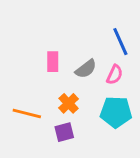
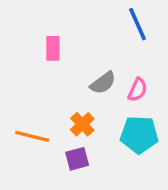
blue line: (120, 42) -> (138, 24), moved
pink rectangle: (53, 62) -> (53, 48), moved

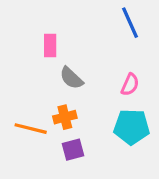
gray semicircle: (103, 83) -> (71, 78), moved, turned 80
orange cross: (82, 124) -> (65, 117), moved, turned 30

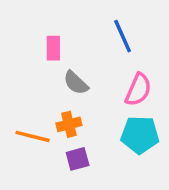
blue line: (130, 23) -> (123, 36), moved
pink semicircle: (130, 85) -> (138, 90), size x1.4

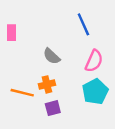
pink rectangle: (53, 48) -> (12, 33), moved
cyan pentagon: (140, 135) -> (95, 92), turned -30

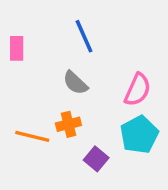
blue line: (83, 24) -> (84, 36), moved
purple square: (53, 108) -> (96, 159), moved, turned -35

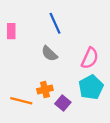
orange cross: (68, 124) -> (45, 90), moved
orange line: (32, 136) -> (21, 101), moved

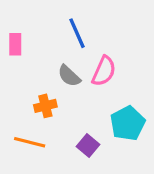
pink semicircle: (90, 58) -> (104, 71), moved
orange cross: (45, 90) -> (45, 106), moved

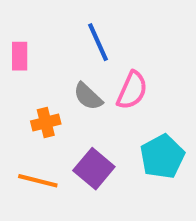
orange cross: (45, 106) -> (46, 122), moved
purple square: (88, 145) -> (94, 169), moved, size x1.4

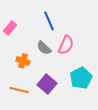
pink rectangle: (20, 56) -> (10, 28), turned 40
orange cross: (46, 122) -> (23, 61), turned 32

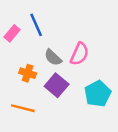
blue line: (49, 21) -> (36, 25), moved
purple square: (47, 84) -> (57, 85), moved

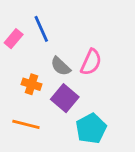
cyan pentagon: (98, 94) -> (91, 129), moved

